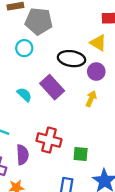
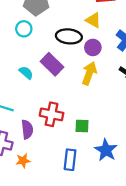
yellow arrow: (91, 99) -> (89, 73), size x1.5

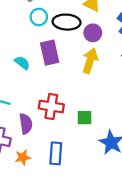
cyan circle: (24, 29) -> (39, 17), moved
purple rectangle: (52, 64) -> (50, 53), turned 35
blue rectangle: (70, 160) -> (56, 153), moved

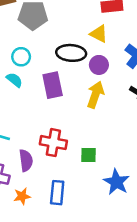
cyan circle: (39, 17) -> (21, 57), moved
cyan semicircle: (22, 63) -> (14, 80), moved

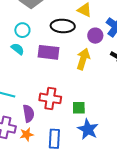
purple circle: (99, 65) -> (95, 36), moved
purple rectangle: (53, 85) -> (48, 52), turned -70
blue star: (116, 182) -> (88, 129), moved
orange star: (22, 196) -> (27, 134), moved

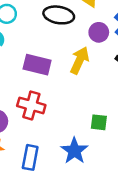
purple rectangle: (48, 52) -> (37, 65), moved
green square: (79, 108) -> (99, 122), moved

